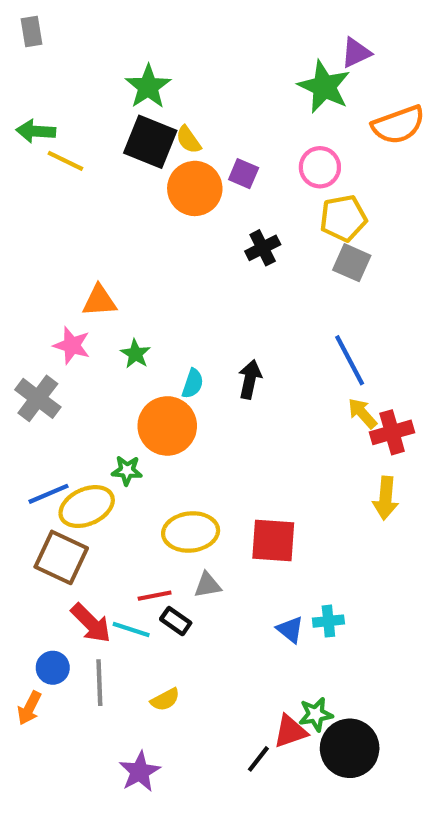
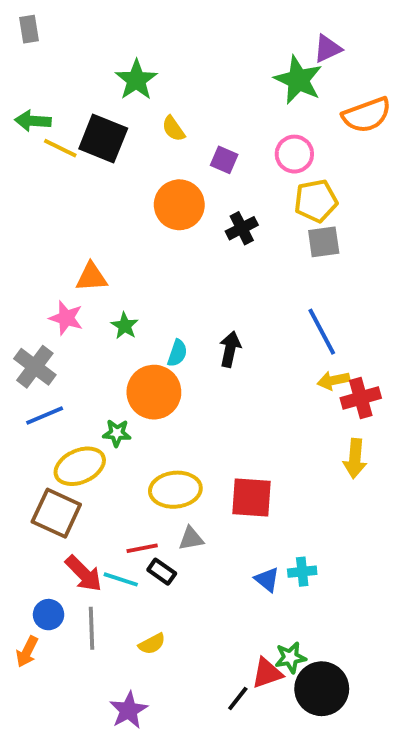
black square: (150, 142) -> (103, 138), moved
orange circle: (195, 188) -> (179, 205), moved
gray square: (352, 263) -> (324, 242), turned -32
yellow arrow: (362, 413) -> (333, 380), turned -60
blue line: (48, 494) -> (45, 416), moved

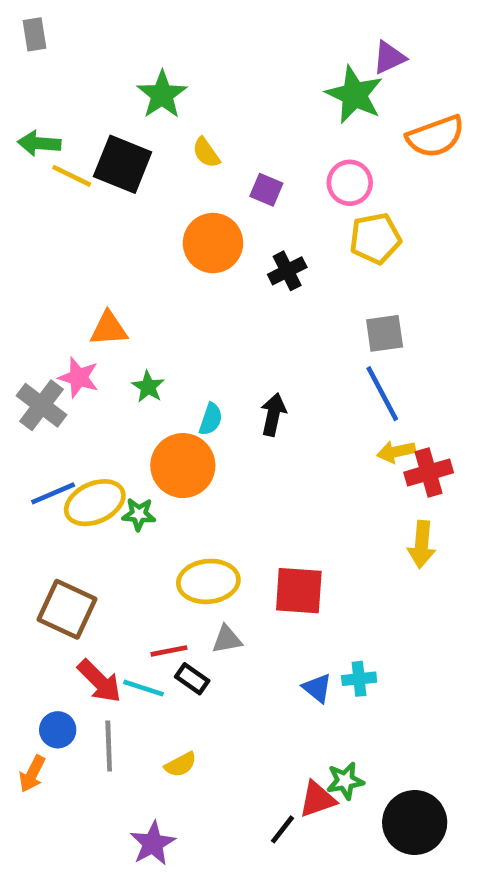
gray square: (324, 242) -> (385, 333), moved
gray cross: (35, 367) -> (41, 405), moved
yellow ellipse: (80, 466) -> (95, 503), moved
black circle: (322, 689) -> (415, 822), moved

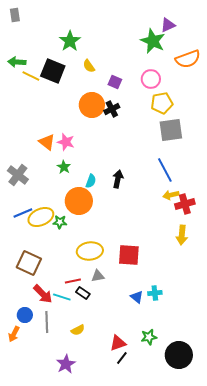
black cross: (287, 271) -> (112, 109), moved
orange triangle: (109, 329) -> (47, 142), turned 42
gray square: (385, 333) -> (171, 130), moved, size x1.4
pink star: (79, 377) -> (66, 142), moved
red triangle: (317, 799) -> (118, 343), moved

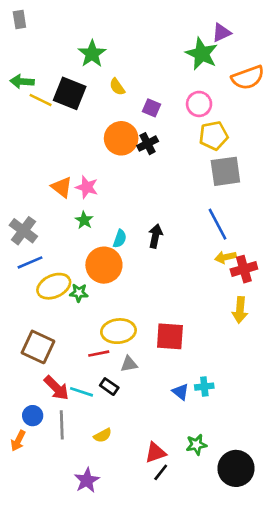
blue line: (23, 213) -> (30, 262), moved
red line: (73, 281) -> (99, 354), moved

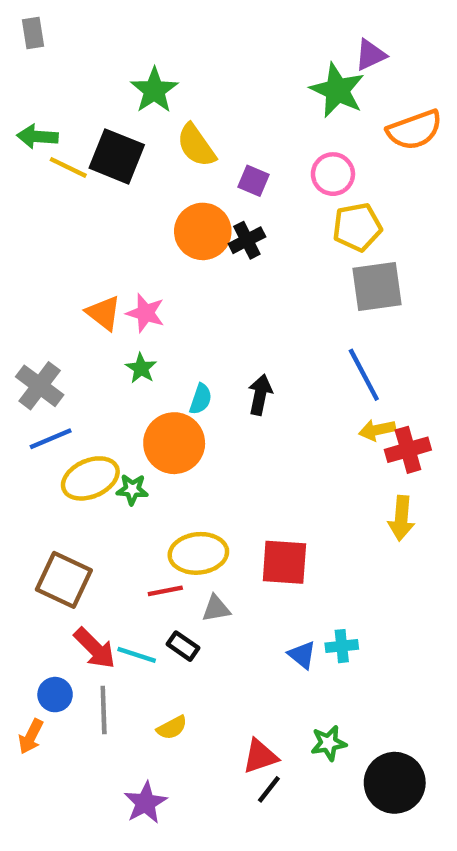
yellow semicircle: (117, 87) -> (196, 145), size x1.5

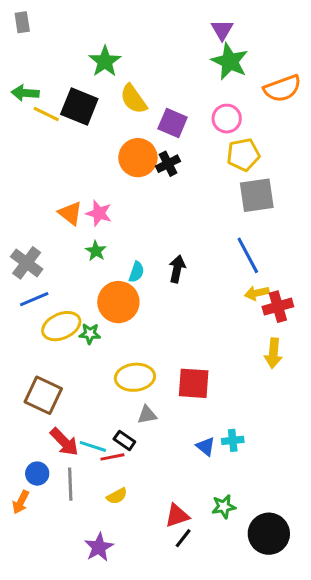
purple triangle: (370, 55) -> (222, 30), moved, turned -35
purple square: (254, 181) -> (173, 123), size x1.4
red line: (165, 591) -> (112, 457), moved

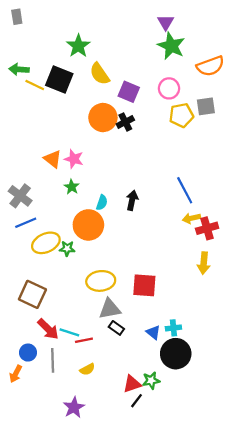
gray square: (257, 195) -> (206, 106), moved, size x0.7
gray triangle: (147, 415) -> (110, 309), size x1.5
black rectangle: (124, 440) -> (116, 328), moved
green star: (224, 507) -> (151, 381), moved
black circle: (269, 534) -> (176, 354), moved

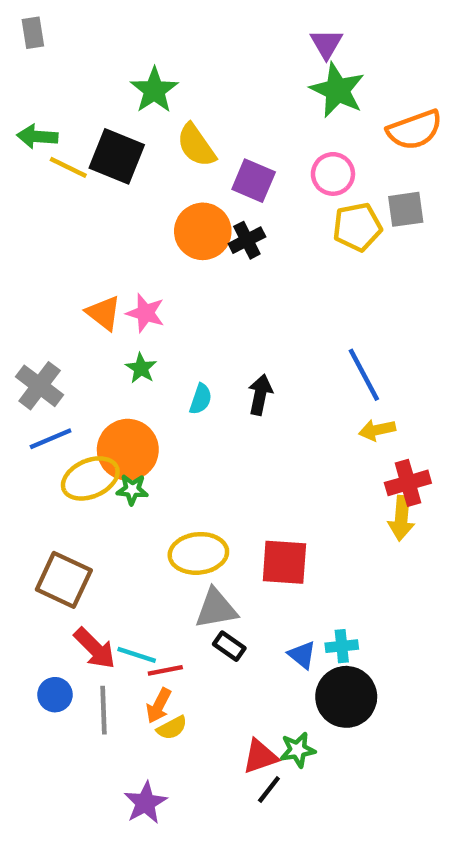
orange circle: (88, 225) -> (128, 450), moved
red cross: (207, 228) -> (408, 483), moved
orange arrow: (16, 374) -> (159, 706), moved

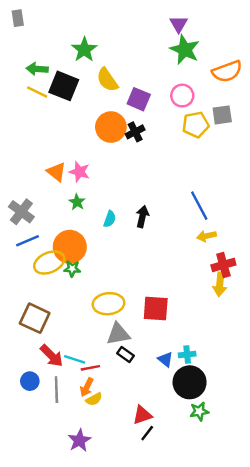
green arrow: (37, 136) -> (37, 69), moved
green star: (298, 750) -> (199, 411), moved

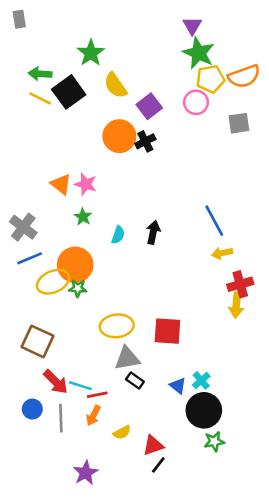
black square: (64, 86) -> (69, 92), turned 32
purple square: (139, 99) -> (149, 106), turned 30
yellow pentagon: (196, 125) -> (210, 79), moved
cyan cross: (187, 354) -> (201, 380), turned -35
yellow semicircle: (94, 399) -> (122, 432), moved

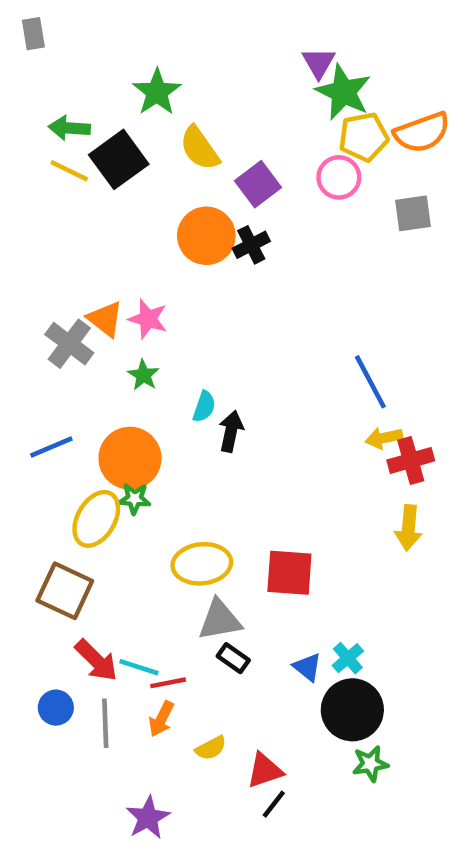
purple triangle: (192, 26) -> (319, 63), moved
gray cross: (23, 227) -> (69, 344), moved
black arrow: (153, 232) -> (231, 431), moved
yellow ellipse: (53, 282) -> (96, 519), moved, turned -36
red cross: (240, 284) -> (411, 460), moved

